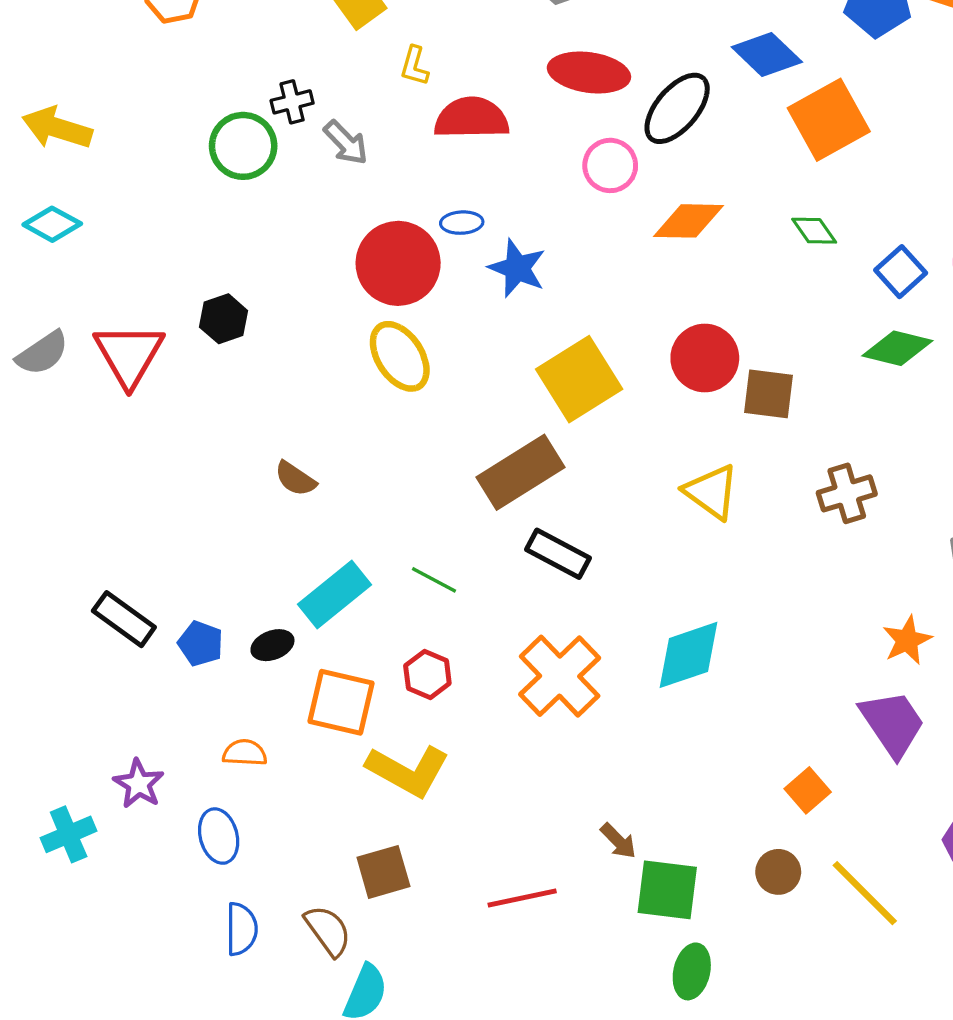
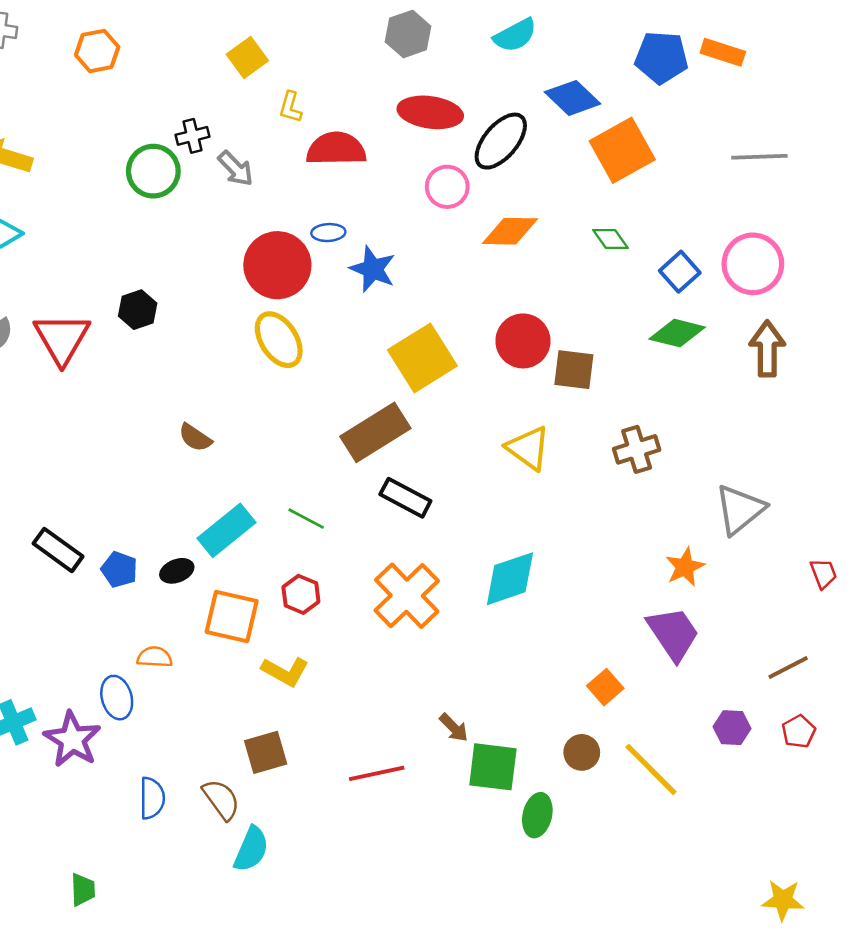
yellow L-shape: (408, 771) -> (285, 671), size x0.7
purple star: (139, 784) -> (72, 739), moved, size x1.4
blue ellipse: (219, 836) -> (117, 698), moved
green ellipse: (692, 971) -> (537, 815), moved

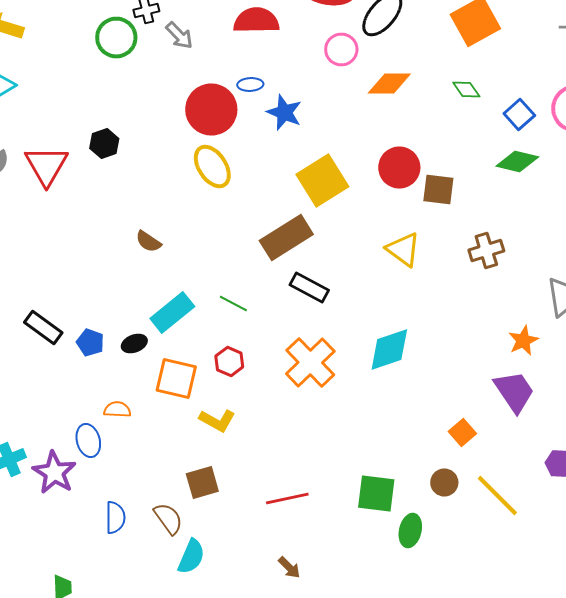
brown arrow: (454, 728) -> (289, 568), moved

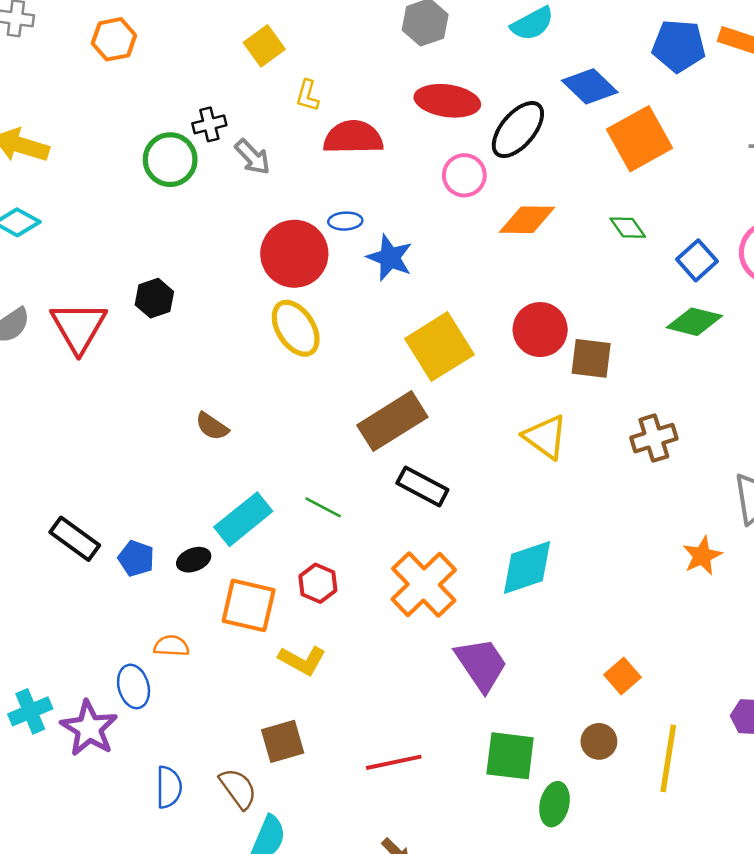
purple trapezoid: (514, 392) -> (481, 664), moved
yellow line: (497, 496) -> (668, 758), turned 54

